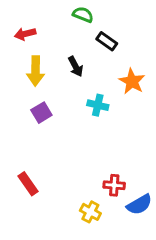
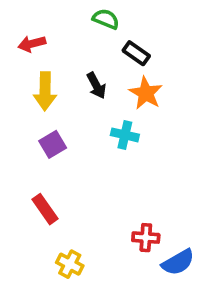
orange star: (132, 81) -> (146, 93), moved
red rectangle: (28, 184) -> (45, 209), moved
yellow cross: (90, 212) -> (70, 264), moved

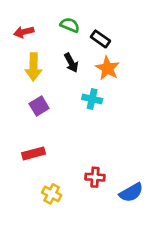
green semicircle: (106, 19) -> (70, 25), moved
red rectangle: (45, 209) -> (34, 153), turned -70
red cross: (146, 238) -> (95, 177), moved

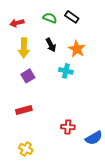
black rectangle: (101, 39) -> (72, 17), moved
yellow cross: (52, 194) -> (26, 149), moved

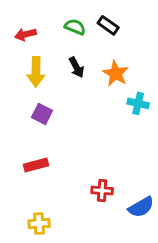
cyan cross: (66, 71) -> (138, 103), moved
purple square: (28, 76) -> (42, 114), turned -32
yellow cross: (26, 149) -> (39, 224), turned -32

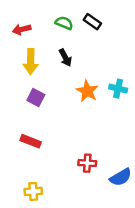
orange star: (116, 73) -> (87, 91), moved
red rectangle: (36, 165) -> (31, 141), turned 36

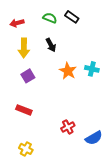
purple square: (36, 98) -> (28, 76), turned 32
red cross: (87, 163) -> (68, 127), turned -32
yellow cross: (33, 191) -> (26, 149), turned 32

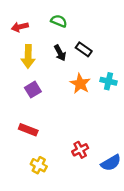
black rectangle: (72, 17) -> (84, 49), moved
yellow cross: (26, 149) -> (39, 165), moved

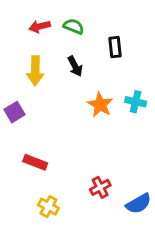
red arrow: (20, 27) -> (40, 26), moved
black rectangle: (84, 49) -> (115, 47), moved, turned 49
purple square: (33, 90) -> (15, 112), moved

